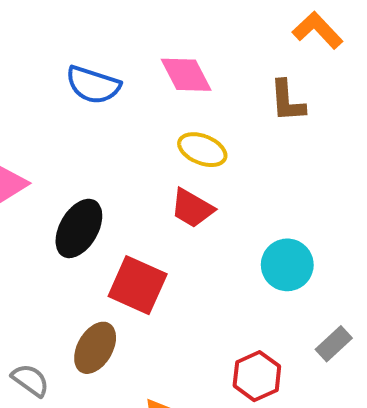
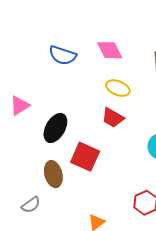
brown ellipse: (95, 348) -> (53, 174), moved, turned -45
gray semicircle: (30, 380) -> (31, 205), turned 108

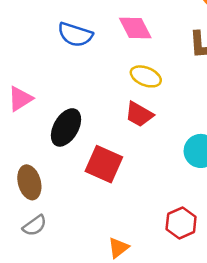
brown ellipse: (53, 174) -> (29, 182), moved

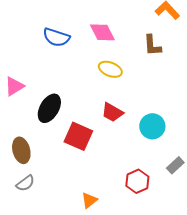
red trapezoid: (139, 114) -> (112, 112), moved

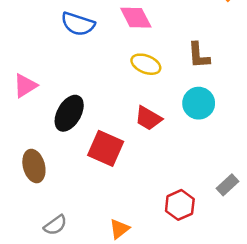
brown L-shape: (152, 45) -> (199, 55), moved
cyan circle: (152, 126) -> (199, 103), moved
gray semicircle: (25, 183) -> (55, 225), moved

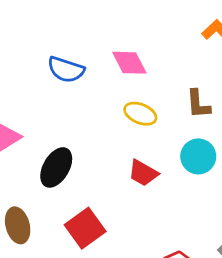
red square: (106, 148) -> (85, 228), moved, turned 30

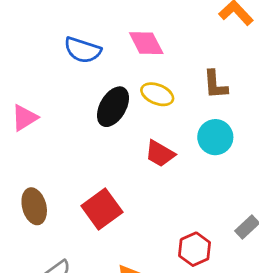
black ellipse: (56, 167) -> (113, 107), moved

